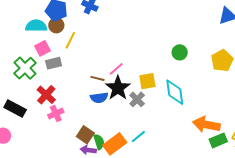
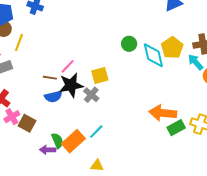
black star: (118, 88) -> (71, 85), turned 30
cyan diamond: (175, 92) -> (153, 55), moved
brown square: (85, 135) -> (27, 123), moved

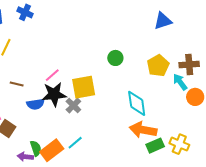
cyan diamond: (153, 55) -> (137, 103), moved
yellow square: (100, 75) -> (84, 87), size x1.4
brown line: (50, 78) -> (17, 84), moved

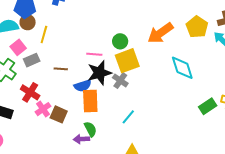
green circle: (115, 58) -> (120, 41), moved
pink line: (52, 75) -> (94, 54), turned 56
orange arrow: (143, 130) -> (160, 33), moved, turned -36
orange rectangle: (52, 150) -> (90, 101), moved, turned -45

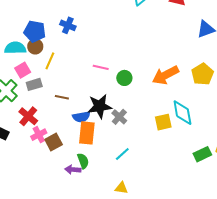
pink line: (94, 54) -> (101, 67), moved
yellow square: (127, 61) -> (163, 122), moved, size x0.7
brown square: (59, 114) -> (54, 142), turned 30

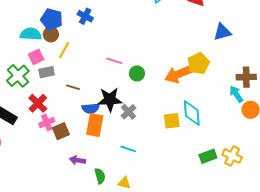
yellow pentagon: (203, 74) -> (199, 63), moved
cyan line: (122, 154) -> (128, 149), turned 56
green semicircle: (83, 161) -> (100, 176), moved

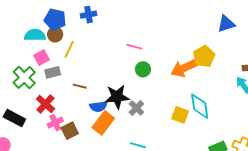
blue cross: (85, 16) -> (88, 15), turned -35
pink line: (114, 61) -> (134, 47), moved
yellow square: (172, 121) -> (180, 115), turned 30
orange rectangle: (95, 125) -> (103, 123), turned 30

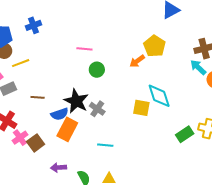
yellow line: (69, 49) -> (21, 63), turned 54
orange arrow: (184, 68) -> (137, 61), size x0.6
black star: (117, 97) -> (76, 101), turned -30

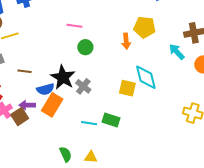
yellow pentagon: (155, 46) -> (144, 27), turned -30
orange arrow: (137, 61) -> (126, 41), turned -63
cyan arrow: (198, 67) -> (177, 52), moved
green rectangle: (185, 134) -> (111, 120), moved, turned 48
purple arrow: (58, 168) -> (27, 105), moved

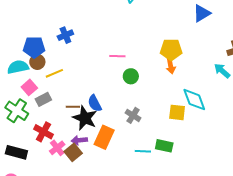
yellow pentagon: (144, 27) -> (171, 50), moved
black star: (63, 77) -> (85, 118), moved
blue semicircle: (45, 89) -> (95, 103), moved, turned 84

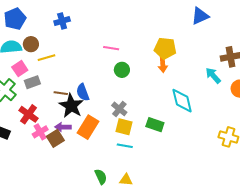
blue pentagon: (34, 47) -> (15, 19), moved, turned -30
yellow square: (177, 112) -> (124, 127), moved
green rectangle: (164, 146) -> (155, 125), moved

